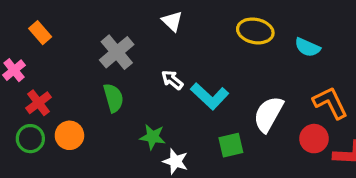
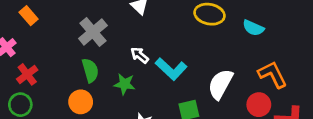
orange circle: (69, 135) -> (81, 102), moved
green star: (153, 137) -> (124, 84), moved

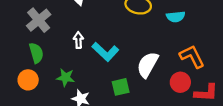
cyan semicircle: (253, 28) -> (176, 17), turned -30
white arrow: (140, 55) -> (78, 40), turned 49
green star: (124, 84) -> (66, 78), moved

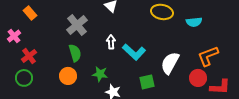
orange L-shape: (192, 56) -> (208, 56), turned -85

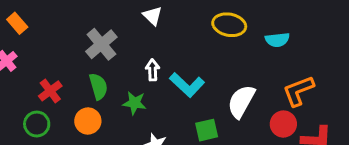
orange rectangle: (30, 13) -> (17, 23), moved
red cross: (29, 56) -> (50, 91), moved
green star: (100, 74) -> (134, 103), moved
green circle: (24, 78) -> (37, 124), moved

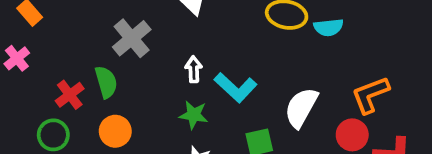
cyan semicircle: (277, 40) -> (328, 27), moved
green semicircle: (98, 86) -> (106, 82), moved
green star: (134, 103) -> (194, 115), moved

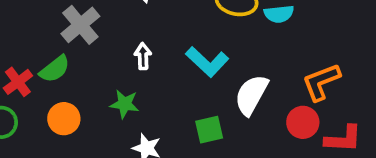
green semicircle: (106, 82) -> (55, 69), turned 68
cyan L-shape: (236, 87) -> (207, 62), moved
green star: (194, 115) -> (125, 104), moved

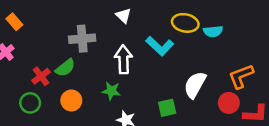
gray cross: (80, 25) -> (82, 39), turned 35
white arrow: (143, 56) -> (123, 59), size x1.6
cyan L-shape: (207, 62) -> (160, 46), moved

